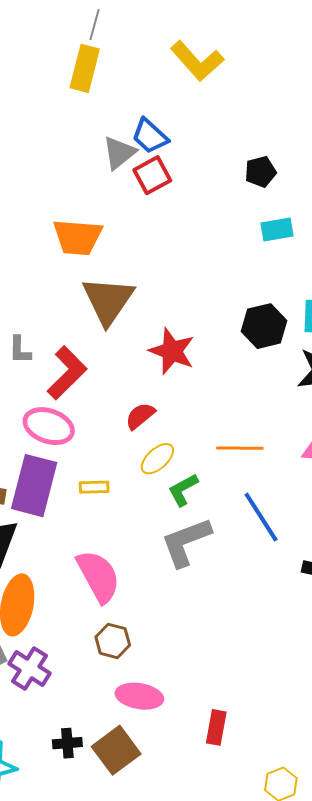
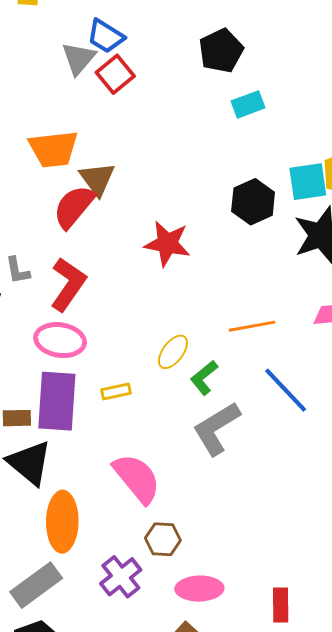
black pentagon: (261, 172) -> (221, 51), size x1.4
brown triangle: (108, 300) -> (97, 179), moved, size x0.7
red semicircle: (140, 416) -> (74, 207), moved, size x1.5
purple cross: (29, 669) -> (121, 577), moved, turned 30

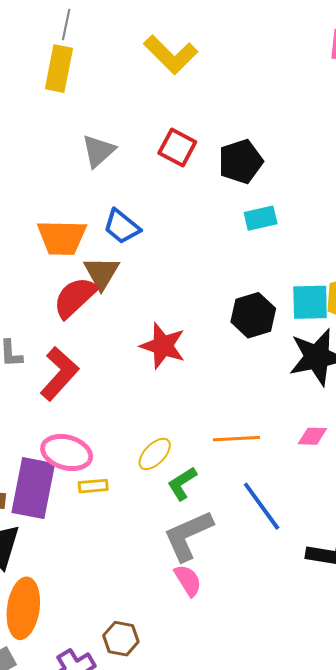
blue trapezoid: (106, 36) -> (122, 227), moved
red square: (115, 74) -> (177, 148), moved, turned -30
pink ellipse: (60, 340) -> (67, 453), moved
pink semicircle: (137, 478) -> (188, 580), moved, size x0.6

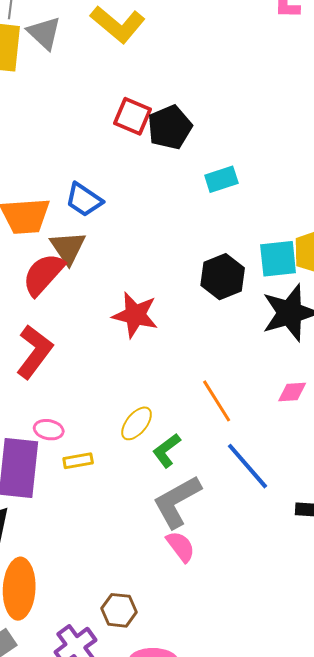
gray triangle: (98, 151) -> (44, 33), moved, turned -30
black pentagon: (241, 161) -> (170, 127), moved
orange line: (236, 439) -> (217, 401), turned 66
pink ellipse: (67, 453) -> (49, 430), size x0.6

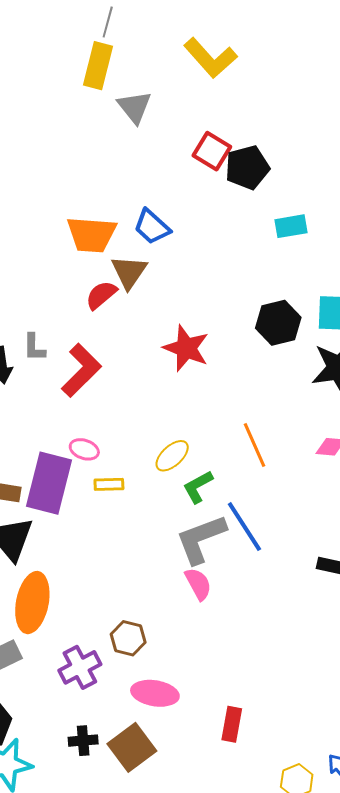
gray triangle: (44, 33) -> (134, 107), moved
red semicircle: (43, 274) -> (101, 295), size x0.7
blue line: (248, 466) -> (244, 527), moved

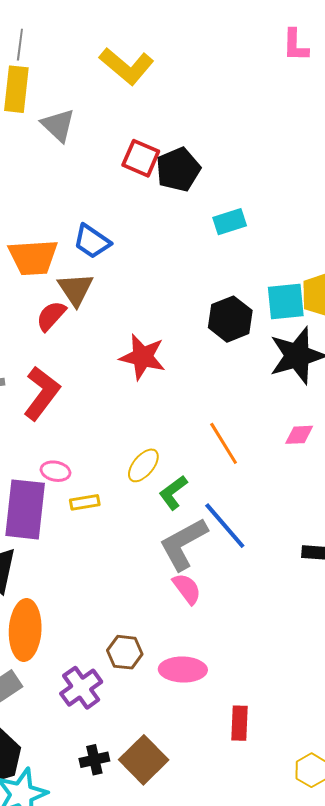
pink ellipse: (155, 693) -> (183, 670), moved

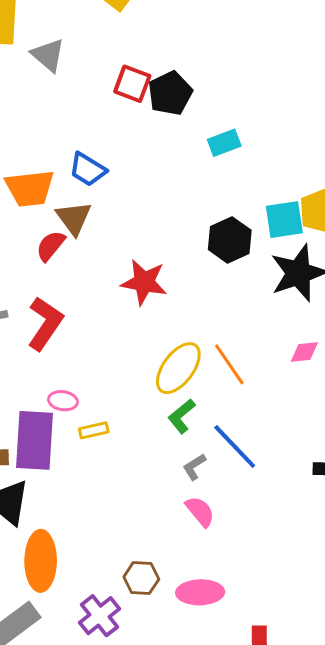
yellow ellipse: (143, 465) -> (178, 368), moved, size x1.5
gray L-shape: (183, 544) -> (194, 467), size x0.5

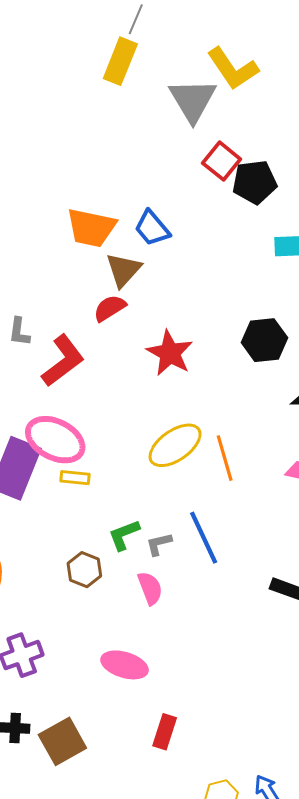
gray triangle: (48, 55) -> (193, 100), moved, size x1.4
red semicircle: (51, 246) -> (110, 308), moved
pink ellipse: (63, 401) -> (55, 440), size x2.0
green L-shape: (182, 416) -> (124, 535), moved
brown hexagon: (141, 578) -> (84, 570), moved

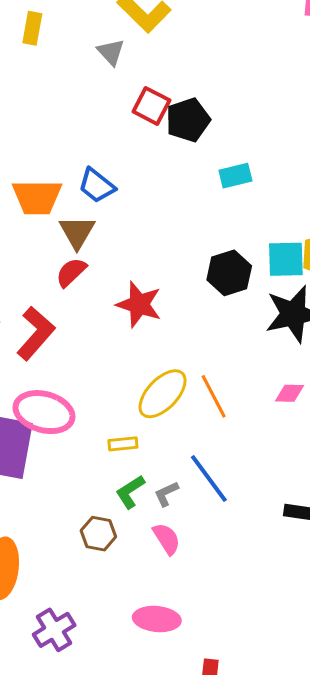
yellow rectangle: (120, 61) -> (32, 28), size x0.7
gray triangle: (193, 100) -> (111, 52), size x0.6
yellow rectangle: (75, 478) -> (123, 444), moved

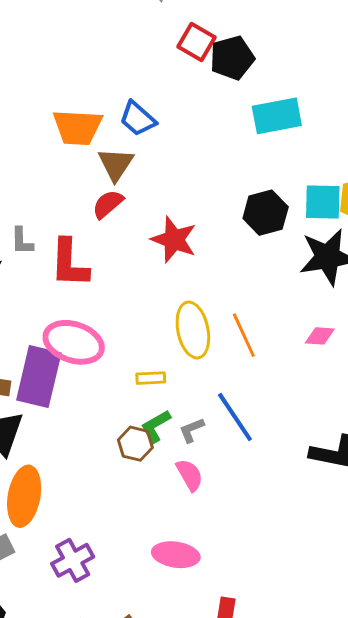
cyan rectangle: (235, 176) -> (277, 116), size x1.5
red L-shape: (36, 333) -> (69, 263), turned 138
yellow ellipse: (163, 394) -> (193, 330), turned -58
brown hexagon: (98, 534) -> (135, 444), moved

